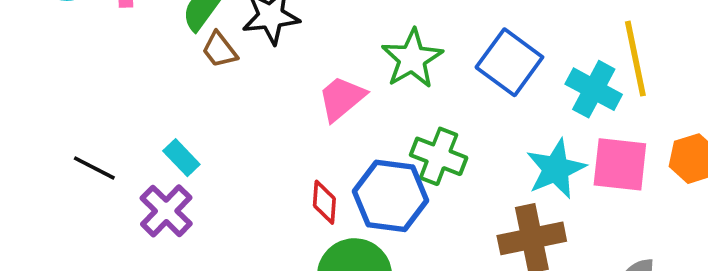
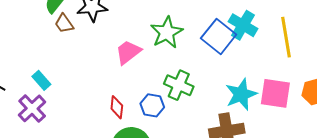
cyan cross: (594, 89) -> (243, 25), moved
blue hexagon: (391, 196) -> (152, 105), size x0.6

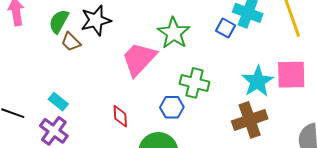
blue square: (219, 36) -> (225, 28), size x0.6
pink trapezoid: (128, 52) -> (139, 59), size x1.4
red diamond: (117, 107) -> (120, 116), moved

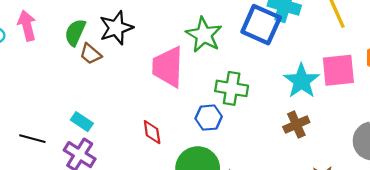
blue square: (225, 28) -> (261, 25), size x1.8
pink trapezoid: (139, 59) -> (168, 67), turned -36
brown cross: (250, 120) -> (296, 125), size x0.7

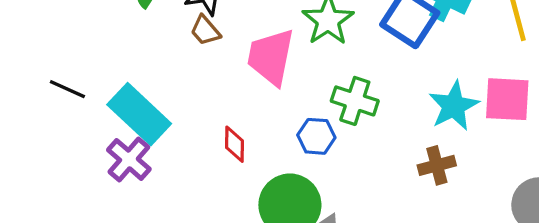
brown trapezoid: (90, 54) -> (205, 30), moved
cyan rectangle: (82, 122) -> (139, 114), size x2.0
black line: (32, 139) -> (67, 89), moved

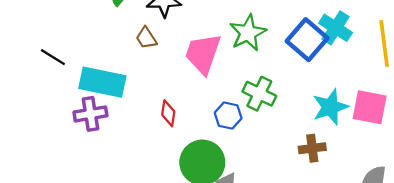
brown trapezoid: (205, 30) -> (146, 38), moved
cyan rectangle: (139, 114) -> (102, 82), turned -39
purple cross: (129, 159) -> (90, 114), turned 32

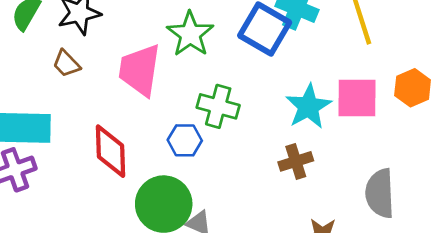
red diamond: (168, 113) -> (111, 151), size x1.6

